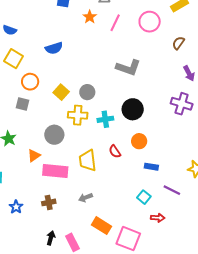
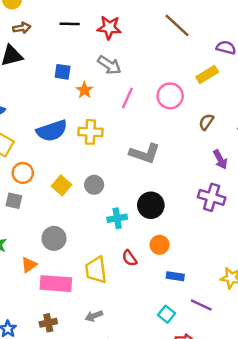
orange star: (90, 17) -> (84, 90), moved
blue semicircle: (54, 48) -> (52, 131), size x1.4
yellow cross: (78, 115) -> (90, 132), moved

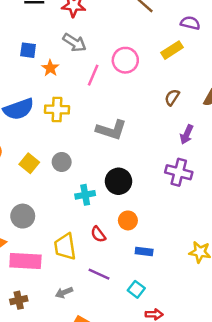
pink circle: (170, 96) -> (125, 60), moved
purple arrow: (220, 159) -> (187, 134), turned 54
purple line: (201, 305) -> (99, 274), moved

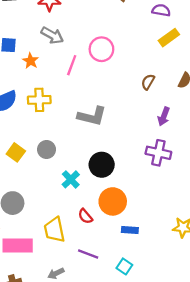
yellow rectangle: (172, 50) -> (169, 38), moved
cyan cross: (85, 195) -> (71, 179), turned -30
orange circle: (128, 220) -> (113, 201), size x1.5

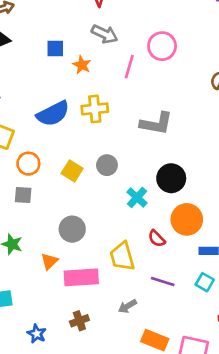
cyan square: (124, 266) -> (205, 282), moved

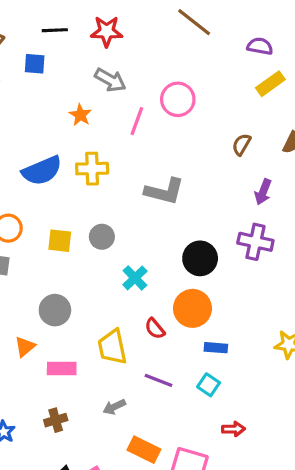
blue square: (55, 49) -> (35, 64), moved
yellow square: (72, 171) -> (60, 241), turned -30
black circle: (171, 178) -> (200, 258), moved
pink rectangle: (81, 277) -> (62, 368), size x0.7

